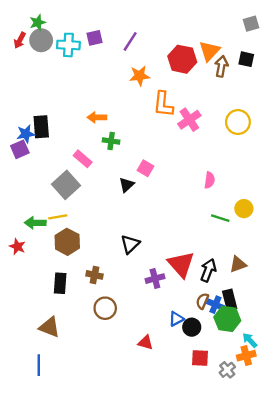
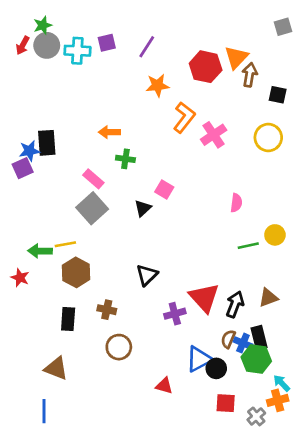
black square: (246, 59) -> (278, 95), moved
orange L-shape: (163, 104) -> (184, 117), turned -148
gray square: (66, 185) -> (92, 208), moved
green line: (220, 218) -> (248, 246), turned -30
blue triangle: (176, 319) -> (199, 359), size x1.5

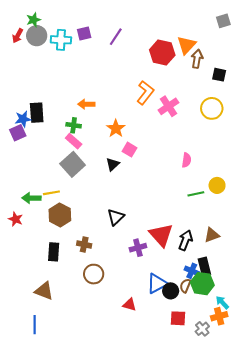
orange star: (158, 85) -> (116, 128), moved, turned -30
green cross: (125, 159) -> (74, 125), moved
brown semicircle: (228, 339) -> (185, 286), moved

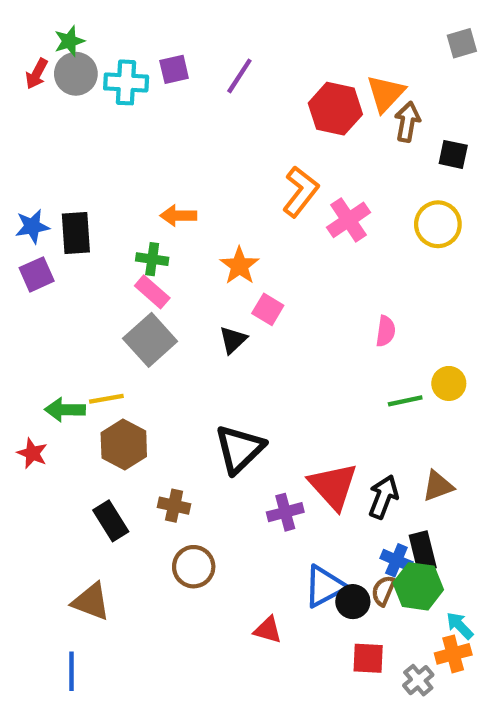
blue star: (23, 119) -> (32, 226), moved
black triangle: (116, 217) -> (239, 449), size x1.4
black rectangle: (54, 252) -> (111, 521), turned -36

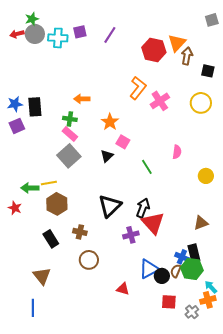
red arrow: (37, 74) -> (17, 34), turned 48
green line: (405, 401) -> (147, 167), moved, turned 70
black arrow: (383, 497) -> (143, 208), moved
brown triangle: (91, 602) -> (42, 276), turned 30

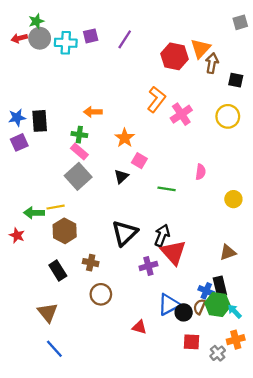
green line: (147, 167) -> (167, 189), turned -49
cyan arrow: (211, 287) -> (235, 311), moved
blue line: (33, 308) -> (54, 349), moved, turned -42

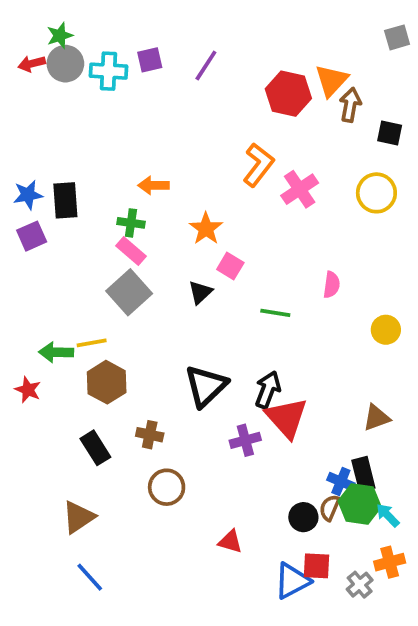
blue triangle: (169, 305) -> (292, 581), moved
brown triangle: (48, 312) -> (79, 517), turned 35

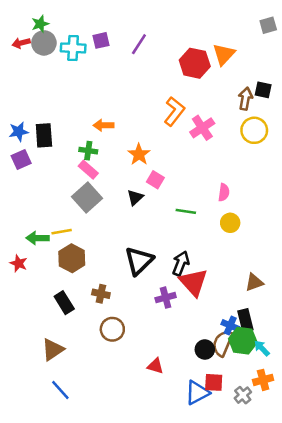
brown arrow: (350, 105) -> (245, 99), moved
yellow circle: (386, 330) -> (230, 223), moved
brown semicircle: (330, 508) -> (223, 343), size x1.5

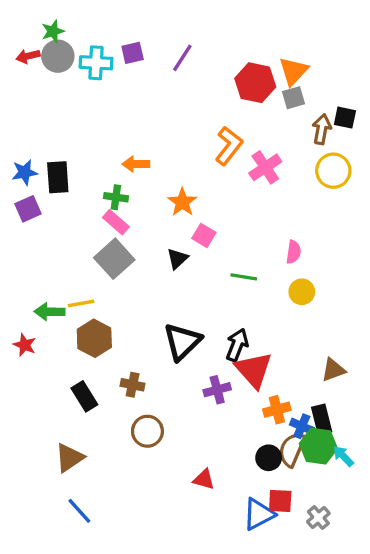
gray square: (268, 25) -> (293, 98), moved
orange cross: (263, 380) -> (277, 410), moved

